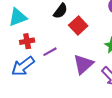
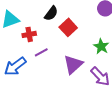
red cross: (27, 41) -> (29, 34), moved

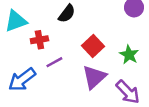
red square: (68, 27) -> (93, 46), moved

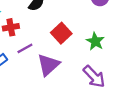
purple triangle: (94, 77) -> (48, 65), moved

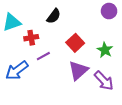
purple triangle: (48, 65) -> (78, 70), moved

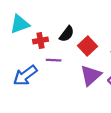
black semicircle: (54, 16) -> (67, 34), moved
purple line: (43, 56) -> (54, 60), turned 32

